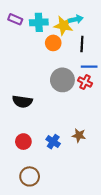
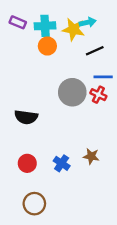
orange circle: (53, 43) -> (47, 46), moved
black line: (82, 44) -> (95, 51), turned 63

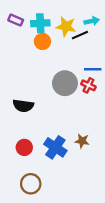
cyan arrow: (88, 22) -> (92, 21), moved
black line: (95, 51) -> (80, 35), moved
blue cross: (62, 163) -> (55, 147), size x1.5

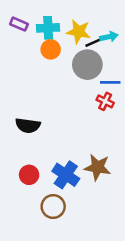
cyan arrow: (92, 21) -> (109, 37), moved
gray circle: (65, 83) -> (87, 65), moved
brown star: (82, 141) -> (97, 167), size x1.5
brown circle: (31, 184) -> (53, 207), moved

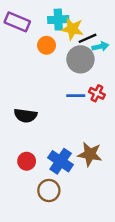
purple rectangle: (19, 24) -> (17, 22), size x1.5
cyan cross: (48, 28) -> (58, 20), moved
cyan arrow: (109, 37) -> (100, 46), moved
blue line: (110, 82) -> (76, 96), moved

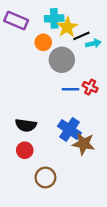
yellow star: (72, 29) -> (67, 27), turned 30
gray circle: (80, 59) -> (62, 60), moved
black semicircle: (25, 116) -> (26, 125), moved
blue cross: (61, 161) -> (69, 130), moved

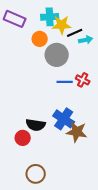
yellow star: (67, 27) -> (62, 25), turned 30
black semicircle: (26, 125) -> (36, 125), moved
brown circle: (45, 177) -> (36, 174), moved

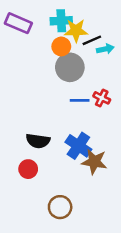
orange circle: (40, 39) -> (61, 46), moved
black semicircle: (36, 125) -> (38, 141), moved
brown circle: (36, 174) -> (60, 207), moved

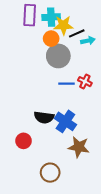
purple rectangle: (18, 23) -> (30, 15), moved, turned 70
black semicircle: (38, 141) -> (44, 117), moved
brown star: (94, 162) -> (79, 147), moved

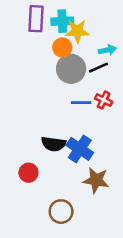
black line: (77, 33) -> (99, 68), moved

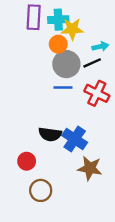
red cross: (104, 100) -> (97, 93), size x1.5
blue line: (81, 103) -> (63, 87), moved
brown circle: (61, 212) -> (41, 190), moved

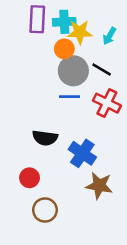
cyan arrow: (100, 46) -> (109, 36), moved, turned 133
black line: (92, 63) -> (102, 70), turned 54
black semicircle: (50, 134) -> (45, 138), moved

